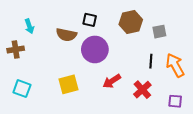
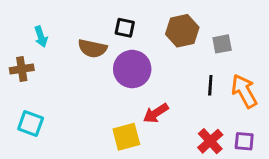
yellow square: (68, 84) -> (126, 137), moved
red cross: (142, 90) -> (210, 141), moved

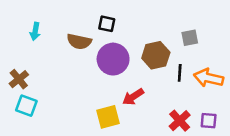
brown hexagon: (182, 31) -> (156, 55), moved
cyan arrow: (41, 37) -> (35, 31), turned 30
brown cross: (22, 69) -> (19, 79), moved, turned -30
orange arrow: (244, 91) -> (209, 78), turned -48

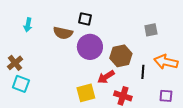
brown hexagon: (156, 55) -> (121, 56), moved
black line: (180, 73) -> (143, 72), moved
red cross: (180, 121) -> (123, 96), moved, turned -30

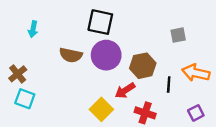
black square: (85, 19) -> (100, 22), size x1.6
brown semicircle: (63, 33) -> (71, 55), moved
yellow square: (86, 93) -> (101, 109), turned -30
purple square: (166, 96) -> (196, 113), turned -32

